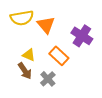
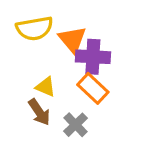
purple cross: (82, 36) -> (93, 57), moved, turned -30

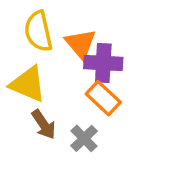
yellow semicircle: (35, 28) -> (38, 31), turned 87
yellow triangle: (46, 87) -> (28, 84), moved, size x1.6

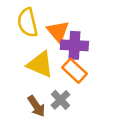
yellow triangle: (28, 84) -> (40, 64), moved
brown arrow: (44, 124) -> (36, 106), moved

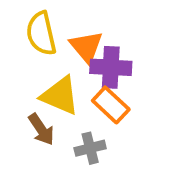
gray cross: (61, 100) -> (90, 148), turned 30
brown arrow: (36, 106) -> (41, 129), moved

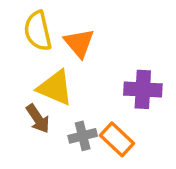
purple cross: (111, 67) -> (143, 89), moved
orange rectangle: (111, 105) -> (117, 139), moved

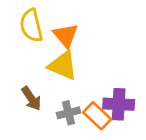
yellow triangle: (55, 88) -> (63, 66), moved
purple cross: (143, 89) -> (119, 104), moved

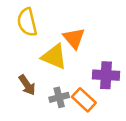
orange triangle: (66, 35) -> (74, 38), moved
purple cross: (119, 104) -> (106, 75), moved

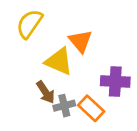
yellow semicircle: (27, 22) -> (29, 24), turned 48
brown arrow: (27, 85) -> (46, 92), moved

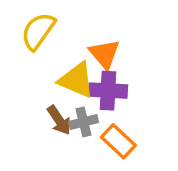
purple cross: (115, 81) -> (108, 91), moved
gray cross: (64, 106) -> (84, 122), moved

